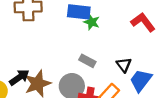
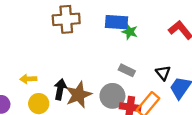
black arrow: (19, 77) -> (60, 89), turned -42

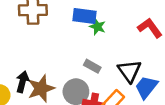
black triangle: (163, 73) -> (129, 71), size x1.5

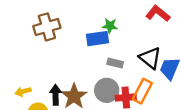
blue rectangle: (84, 16) -> (98, 39), moved

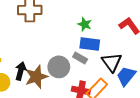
blue rectangle: (98, 39) -> (90, 44), moved
gray circle: (107, 90) -> (59, 67), moved

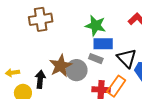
green star: (85, 24) -> (96, 26), size x1.5
brown star: (36, 77) -> (61, 66), moved

